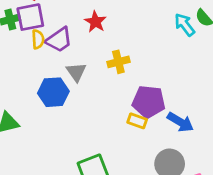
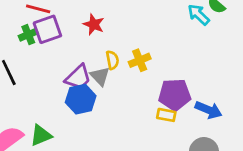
red star: (95, 22) -> (94, 24), moved
yellow semicircle: (38, 39) -> (112, 60), moved
purple trapezoid: (59, 40) -> (78, 77), moved

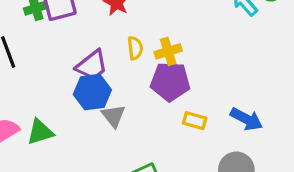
gray triangle: (100, 76) -> (113, 116), moved
purple pentagon: (175, 95) -> (170, 82), moved

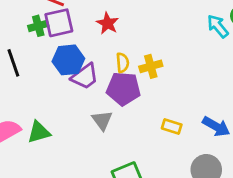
purple pentagon: (170, 82) -> (123, 89), moved
blue hexagon: (92, 92) -> (68, 60), moved

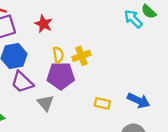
purple trapezoid: (85, 76) -> (22, 82), moved, turned 85

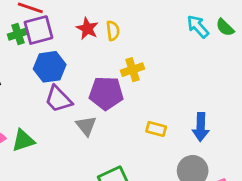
green semicircle: (149, 12) -> (225, 27), moved
yellow semicircle: (58, 55) -> (113, 31), moved
blue arrow: (139, 101) -> (201, 127), turned 65

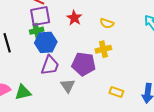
yellow semicircle: (113, 31) -> (107, 23), moved, turned 112
green cross: (18, 34) -> (37, 31), moved
purple trapezoid: (58, 99) -> (50, 65), turned -120

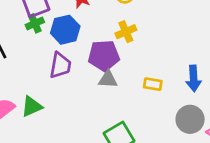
blue hexagon: (46, 42) -> (65, 30), moved
gray triangle: (68, 86) -> (108, 79), moved, turned -42

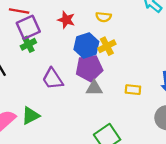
blue hexagon: (65, 30) -> (86, 45), moved
purple trapezoid: (60, 65) -> (53, 79), turned 140

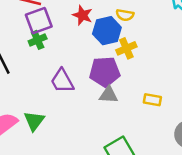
blue hexagon: (86, 45) -> (107, 31), moved
green triangle: (30, 116) -> (34, 121), turned -30

